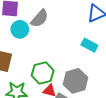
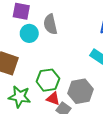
gray semicircle: (40, 18) -> (50, 24), turned 120

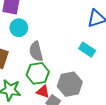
gray semicircle: (50, 24) -> (36, 51), moved

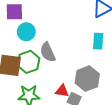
cyan rectangle: (87, 50) -> (98, 41), turned 70
green hexagon: (38, 73) -> (29, 62), moved

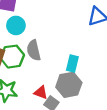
cyan rectangle: (98, 41) -> (72, 63), moved

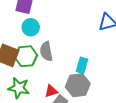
red triangle: (41, 92) -> (51, 91), turned -40

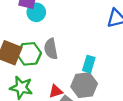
cyan circle: (31, 27) -> (36, 12), moved

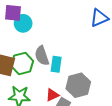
cyan rectangle: (89, 64) -> (56, 64), moved

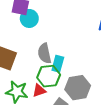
green hexagon: (22, 63) -> (49, 76), moved
red triangle: (52, 95) -> (39, 91), moved

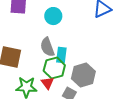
cyan circle: (29, 18) -> (53, 16), moved
red triangle: (39, 91) -> (47, 83), turned -40

